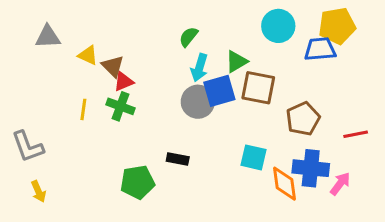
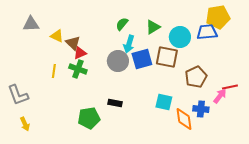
cyan circle: (278, 26) -> (180, 37), moved
green triangle: (236, 61) -> (153, 27), moved
gray circle: (198, 102) -> (118, 61), moved
blue cross: (311, 168) -> (201, 109), size x0.7
pink arrow: (340, 184) -> (220, 96), moved

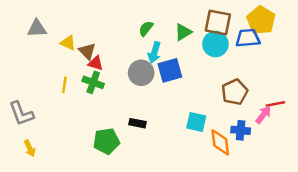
yellow pentagon: (218, 17) -> (261, 20), turned -30
red triangle: (80, 53) -> (96, 63), turned 40
brown square: (167, 57) -> (218, 22), moved

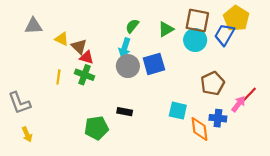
blue trapezoid: (248, 38) -> (224, 35), turned -55
cyan arrow: (154, 52) -> (125, 48), moved
red line: (275, 104) -> (249, 94), turned -35

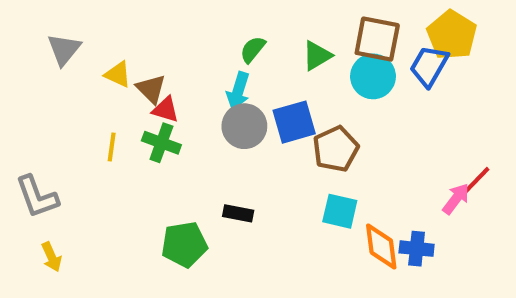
gray triangle: (34, 26) -> (64, 49), turned -48
brown pentagon: (212, 83) -> (336, 149), moved
blue cross: (218, 118) -> (417, 249), moved

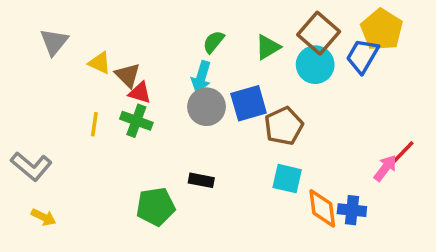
brown square: (377, 39) -> (319, 33), turned 30
gray L-shape: (37, 197) -> (31, 166), turned -30
yellow arrow: (51, 257) -> (44, 217), turned -40

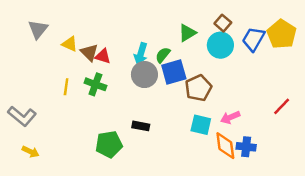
yellow pentagon: (382, 30) -> (282, 34), moved
brown square: (319, 33) -> (223, 23), size x0.6
green semicircle: (214, 42) -> (163, 55), moved
red triangle: (140, 93) -> (103, 56), moved
pink arrow: (385, 168) -> (230, 117), moved, turned -150

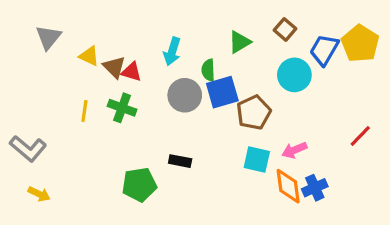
cyan circle: (220, 45) -> (294, 75), moved
cyan arrow: (141, 54) -> (172, 51), moved
green semicircle: (163, 55) -> (208, 70), turned -42
blue cross: (246, 147) -> (315, 188), turned -30

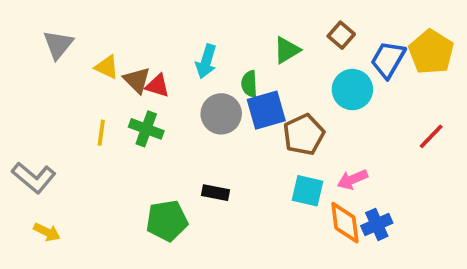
red line: (360, 136) -> (431, 136), moved

